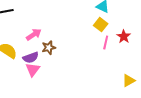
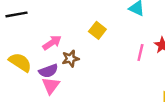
yellow square: (101, 25) -> (97, 30), moved

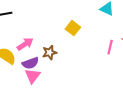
pink arrow: (52, 43) -> (25, 44), moved

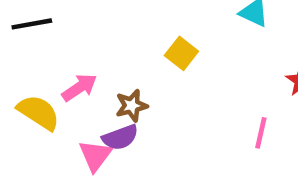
pink line: (110, 47) -> (261, 133), moved
purple semicircle: (30, 63) -> (120, 137), moved

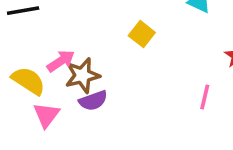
brown star: (132, 106) -> (82, 75), moved, size x1.4
pink triangle: (95, 156) -> (46, 115), moved

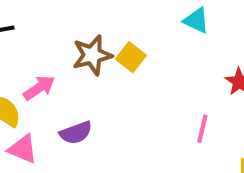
brown star: (82, 75) -> (92, 55), moved
pink triangle: (46, 115) -> (23, 149), turned -44

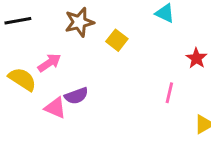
brown star: (92, 55) -> (79, 22), moved
pink triangle: (23, 149) -> (55, 108), moved

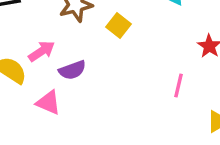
purple semicircle: (76, 96) -> (72, 70), moved

